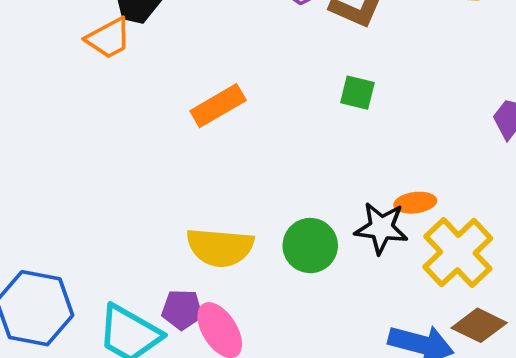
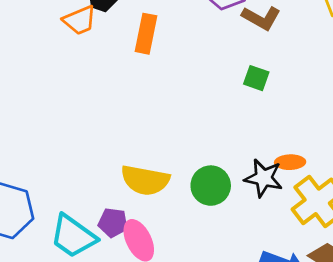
orange rectangle: (218, 106) -> (146, 34), moved, turned -54

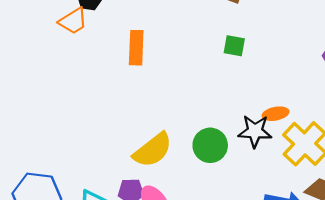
orange rectangle: (146, 34) -> (136, 48), moved
yellow semicircle: (145, 180) -> (153, 150), turned -39

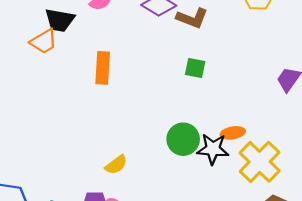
green circle: (210, 145) -> (183, 139), moved
yellow semicircle: (153, 150) -> (116, 165), size x0.6

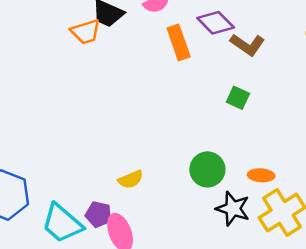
orange rectangle: (103, 68) -> (179, 42), moved, turned -36
black star: (213, 149) -> (233, 209), moved

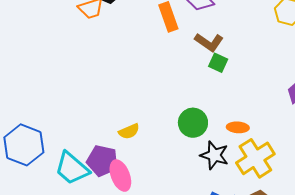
brown L-shape: (247, 45) -> (209, 42), moved
purple pentagon: (99, 214) -> (102, 161), size x1.4

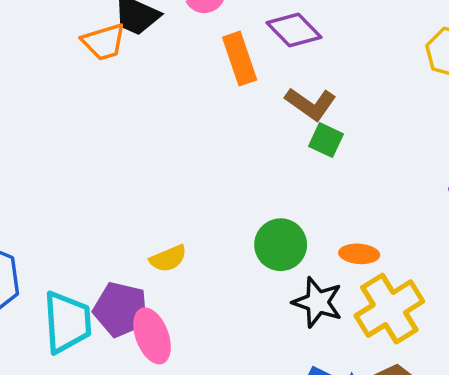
cyan trapezoid: (72, 168) -> (67, 322), turned -135

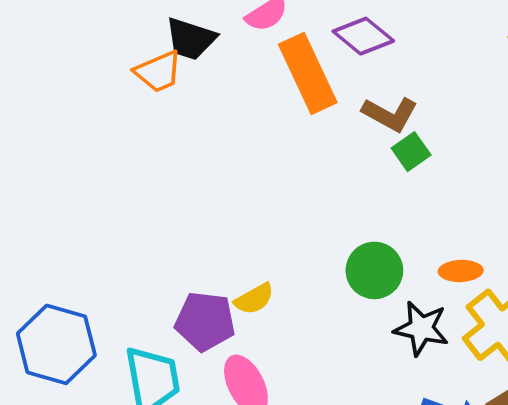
orange rectangle: (240, 59) -> (308, 73), size x1.4
green square: (326, 140) -> (411, 152), turned 36
purple pentagon: (121, 309) -> (205, 321), moved

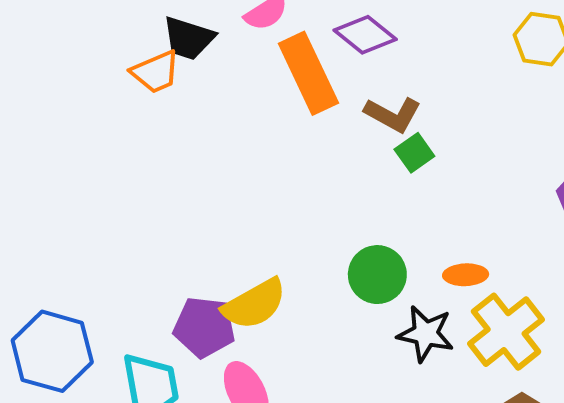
yellow semicircle: (254, 299) -> (254, 304), size x1.6

